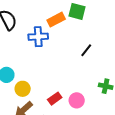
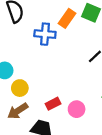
orange rectangle: (56, 20) -> (67, 18), turned -36

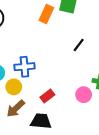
blue cross: (45, 34) -> (24, 67), moved
pink circle: (77, 109) -> (84, 95), moved

